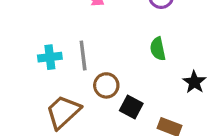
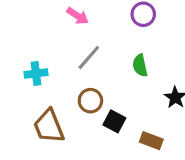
gray line: (83, 55) -> (89, 57), moved, turned 48
brown trapezoid: (63, 112) -> (49, 126), turned -69

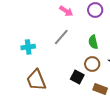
pink arrow: (78, 16) -> (66, 11), moved
brown circle: (90, 101) -> (92, 64), moved

